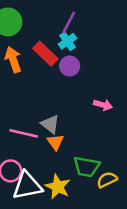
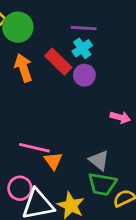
purple line: (69, 23) -> (84, 28), turned 65
gray triangle: (50, 124) -> (99, 160), moved
orange triangle: (55, 142) -> (53, 161), moved

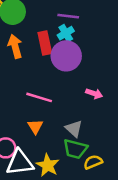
red rectangle: (58, 62) -> (45, 43), turned 30
purple circle: (84, 75) -> (66, 56), size x1.6
pink line: (34, 148) -> (39, 97), moved

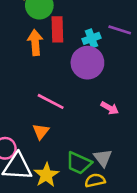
purple line: (68, 16) -> (120, 30), moved
red rectangle: (45, 43) -> (57, 29), moved
gray triangle: (74, 129) -> (103, 158), moved

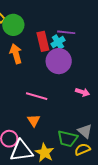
red rectangle: (57, 29) -> (43, 41), moved
purple line: (120, 30) -> (66, 32), moved

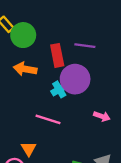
cyan cross: (58, 42) -> (59, 89), moved
orange arrow: (16, 54) -> (25, 69), turned -66
orange triangle: (34, 120) -> (29, 149), moved

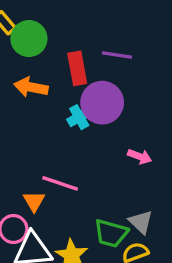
pink line: (48, 119) -> (60, 183), moved

